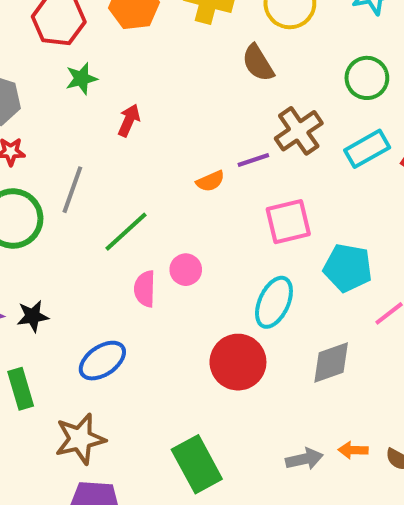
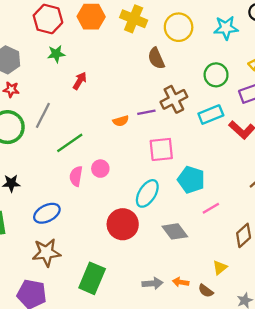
gray diamond: (331, 363) -> (175, 231), turned 65
brown star: (80, 439) -> (46, 253), moved
green rectangle: (197, 464) -> (92, 278), turned 44

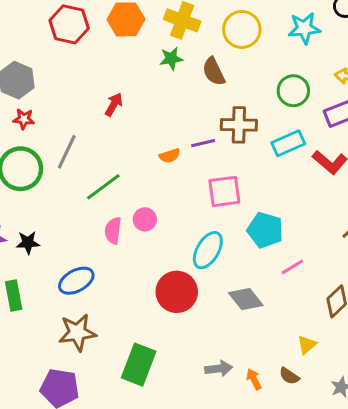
green star: (56, 54) -> (171, 59), moved
brown cross: (174, 99) -> (239, 125), turned 30
orange arrow: (181, 282) -> (254, 379), moved, turned 56

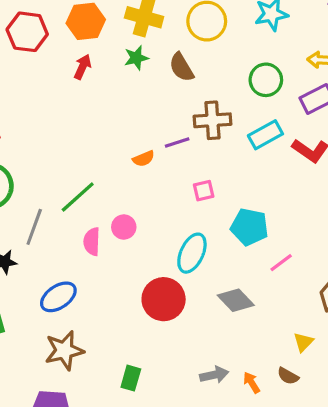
red arrow: (114, 104) -> (83, 67), moved
gray line: (67, 152) -> (34, 227), moved
pink square: (224, 191) -> (204, 191), size x0.6
green rectangle: (139, 365) -> (131, 378), size x0.6

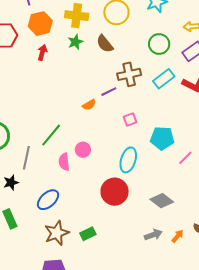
gray diamond: (236, 300) -> (162, 201), moved
green rectangle: (131, 378) -> (88, 234), moved, turned 56
orange arrow: (252, 383) -> (178, 236), turned 80

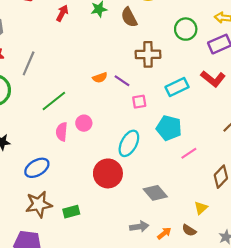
cyan rectangle: (164, 79) -> (177, 87), moved
purple line: (109, 92) -> (122, 81), moved, turned 49
gray line: (26, 158) -> (29, 63), moved

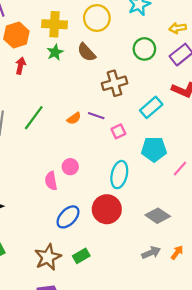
green line: (54, 101) -> (34, 118), moved
blue ellipse: (37, 168) -> (68, 217), moved

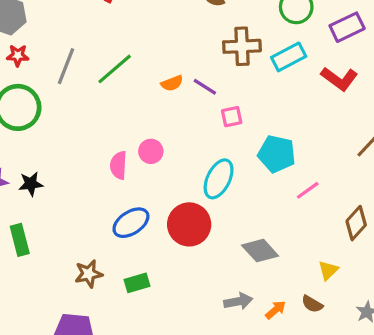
cyan rectangle: (151, 107) -> (289, 57), moved
brown star: (48, 257) -> (89, 274), size x0.7

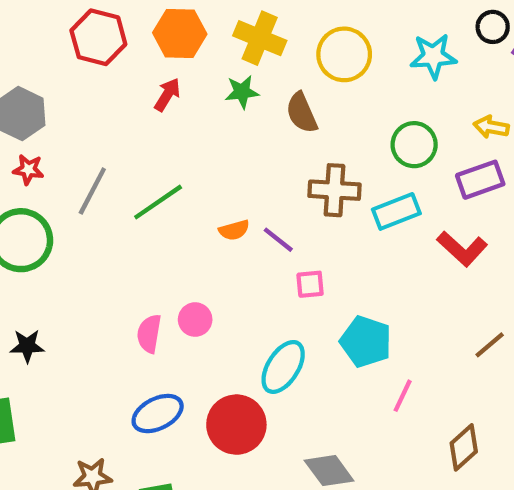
pink line: (308, 190) -> (403, 396), turned -35

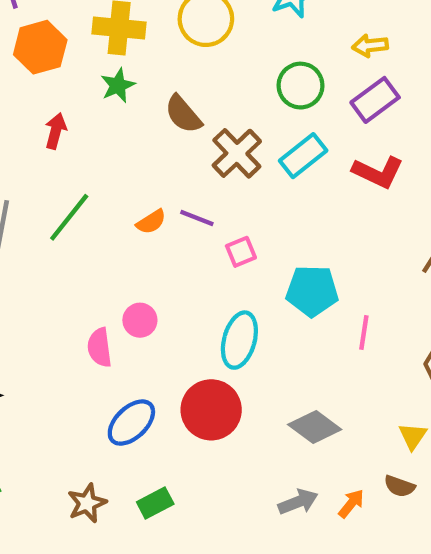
red arrow: (167, 95) -> (56, 131), moved
brown semicircle: (302, 113) -> (183, 114), moved
brown cross: (335, 190) -> (237, 153), turned -30

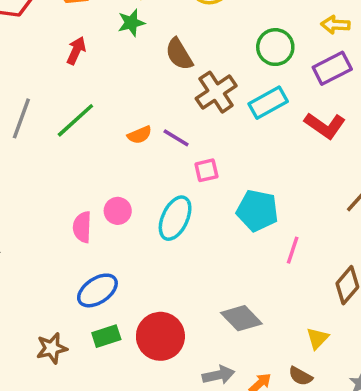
cyan ellipse: (239, 340) -> (175, 218), moved
red circle: (211, 410) -> (160, 336), moved
green rectangle: (155, 503) -> (106, 336), moved

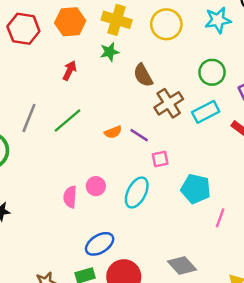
blue ellipse: (97, 290) -> (100, 244), moved

